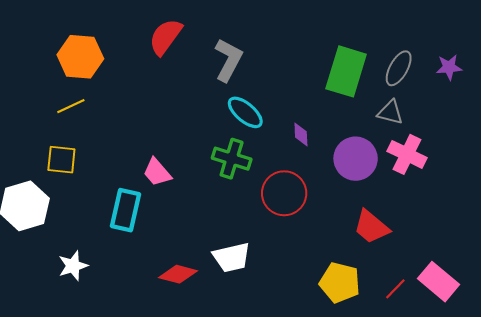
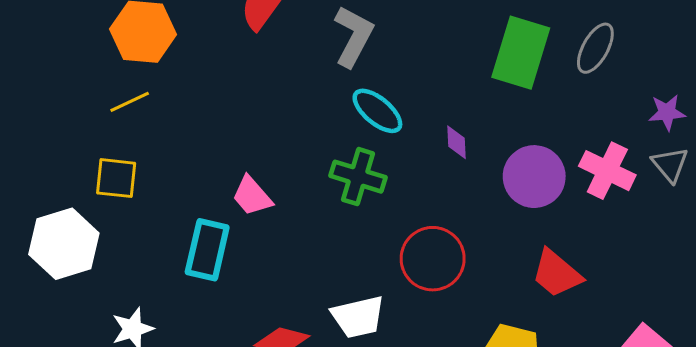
purple star: (449, 67) -> (667, 112), moved
gray triangle: (390, 112) -> (670, 165), moved, turned 36
red circle: (284, 193) -> (433, 259), moved

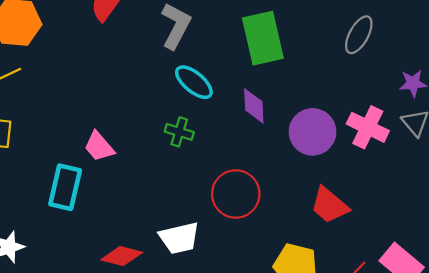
green rectangle: (521, 53) -> (263, 38), moved, turned -30
purple diamond: (457, 142) -> (254, 106), size x1.4
green cross: (358, 177) -> (179, 132), size x0.7

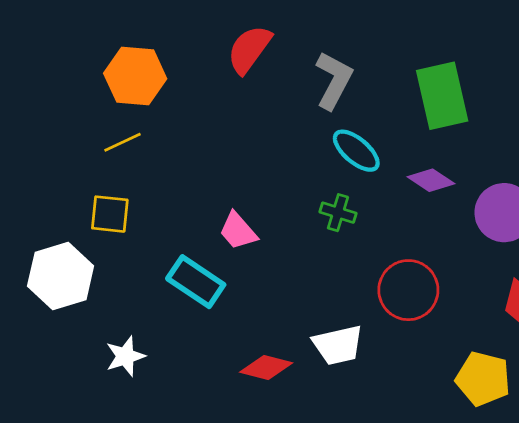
purple diamond: (254, 106) -> (431, 180), turned -54
cyan rectangle: (65, 187) -> (196, 282), turned -69

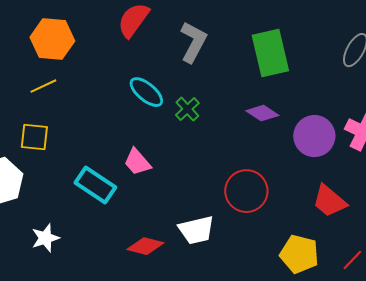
cyan ellipse: (356, 151) -> (146, 92), moved
green cross: (338, 213) -> (187, 109), moved, turned 30
pink trapezoid: (238, 231) -> (137, 162), moved

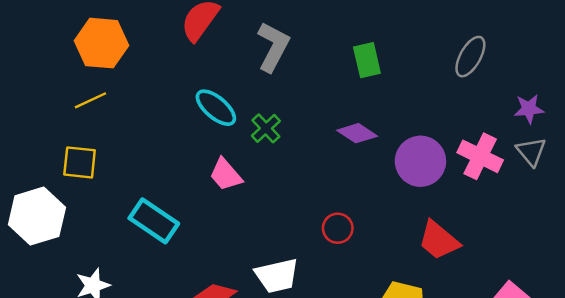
green rectangle: (270, 53) -> (367, 60), size x0.6
pink trapezoid: (137, 162) -> (226, 175), moved
red circle: (246, 191) -> (338, 228), size x0.6

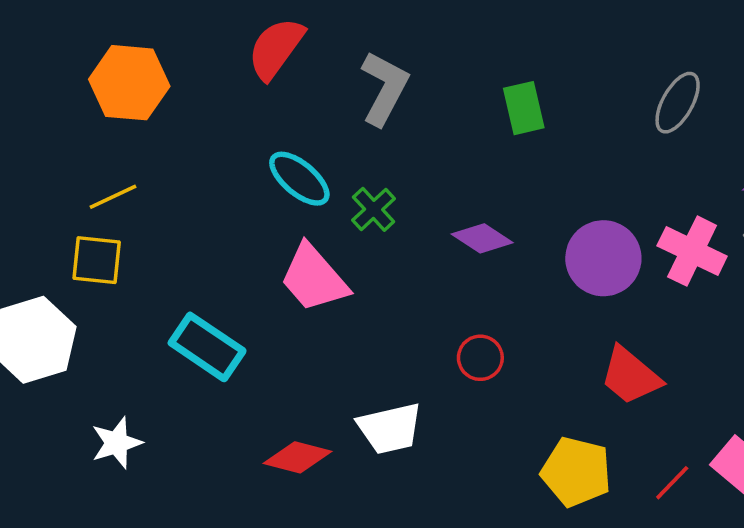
yellow line: (90, 100) -> (113, 197), moved
purple diamond: (357, 133) -> (482, 238), moved
pink trapezoid: (226, 175) -> (314, 278), size x1.4

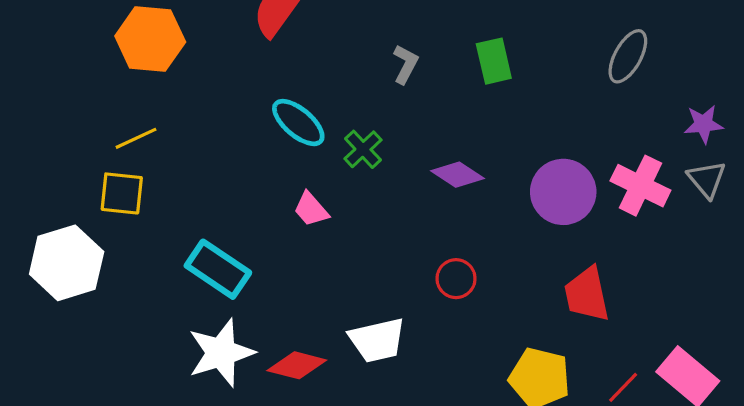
gray L-shape: (384, 88) -> (406, 64), moved, size x0.6
pink trapezoid: (314, 278) -> (311, 209), size x0.6
red trapezoid: (631, 376) -> (587, 294), turned 38
white star: (117, 443) -> (221, 353), moved, size x1.5

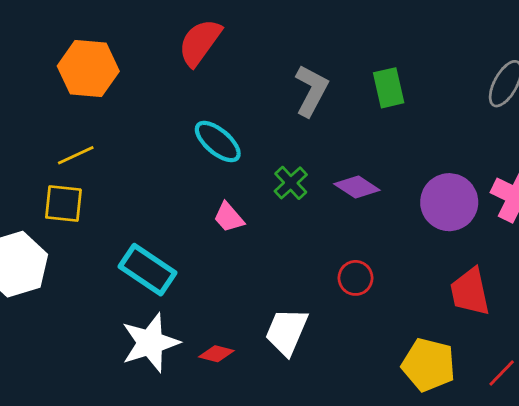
gray L-shape: (406, 64) -> (311, 91), size x1.5
green cross: (363, 149) -> (291, 183), moved
white trapezoid: (377, 340) -> (287, 332), turned 126
red diamond: (297, 365) -> (216, 354), size x0.7

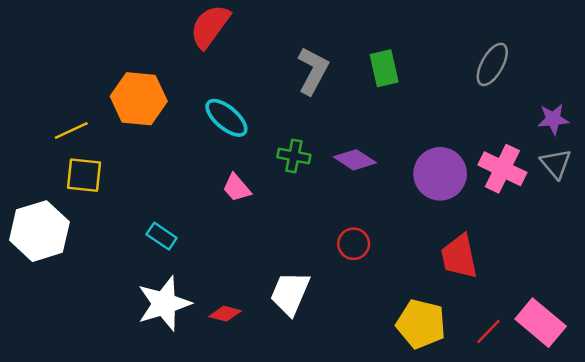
orange hexagon: (88, 69) -> (139, 99), moved
yellow line: (76, 155) -> (71, 131), moved
green cross: (291, 183) -> (294, 156), turned -36
cyan rectangle: (147, 270) -> (162, 236), size x0.6

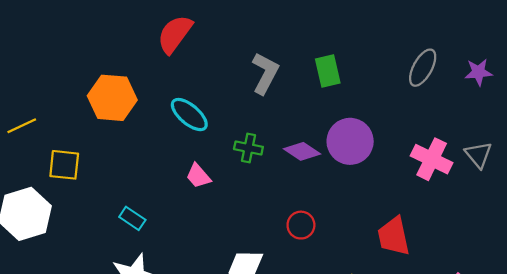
purple star: (553, 119) -> (478, 72), moved
yellow line: (71, 131) -> (22, 126), moved
purple circle: (440, 174) -> (350, 141), moved

